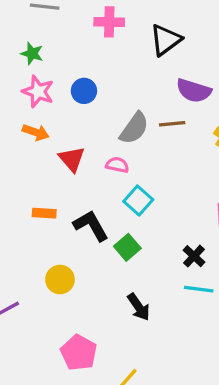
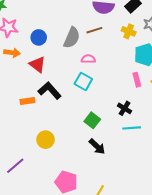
blue circle: (84, 91) -> (39, 37), moved
pink semicircle: (117, 165) -> (88, 59), moved
black L-shape: (91, 226) -> (50, 91), moved
green square: (127, 247) -> (92, 120), moved

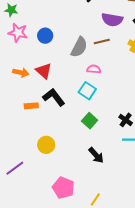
blue circle: (39, 37) -> (45, 36), moved
orange arrow: (12, 53) -> (21, 73), moved
green square: (92, 120) -> (90, 121), moved

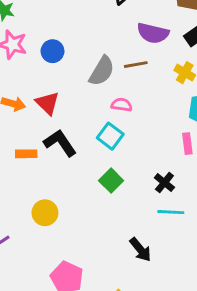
black arrow: (96, 155) -> (140, 250), moved

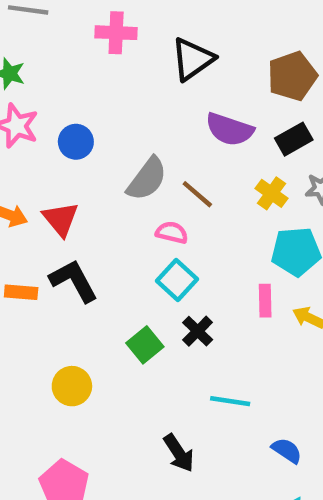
brown line: (136, 65) -> (197, 194), moved, turned 45
cyan square: (110, 136) -> (177, 280), moved
black cross: (164, 183) -> (198, 331), moved
yellow circle: (45, 213) -> (72, 386), moved

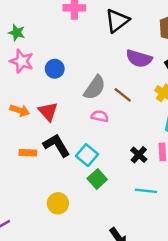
pink semicircle: (172, 233) -> (100, 116), moved
cyan square: (177, 280) -> (87, 155), moved
black cross: (198, 331) -> (139, 155), moved
cyan line: (230, 401) -> (146, 191), moved

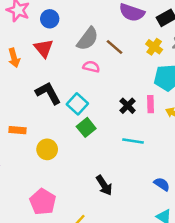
orange arrow: (20, 110) -> (14, 58), turned 54
red triangle: (48, 112) -> (44, 48), moved
orange rectangle: (28, 153) -> (18, 130), moved

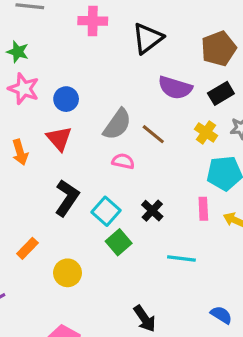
black L-shape: (48, 93) -> (67, 198), turned 64
black cross: (128, 106) -> (152, 211), moved
orange rectangle: (18, 130) -> (27, 248), turned -49

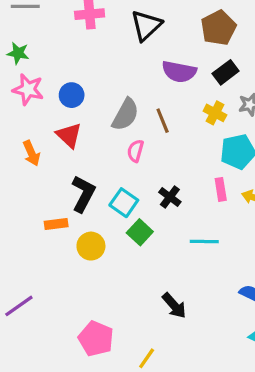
brown line: (153, 134) -> (163, 121), turned 35
pink semicircle: (123, 161) -> (135, 151), turned -80
orange rectangle: (27, 248) -> (56, 224), moved, turned 45
yellow circle: (67, 273) -> (91, 246), moved

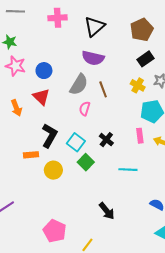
purple semicircle: (179, 72) -> (93, 58), moved

